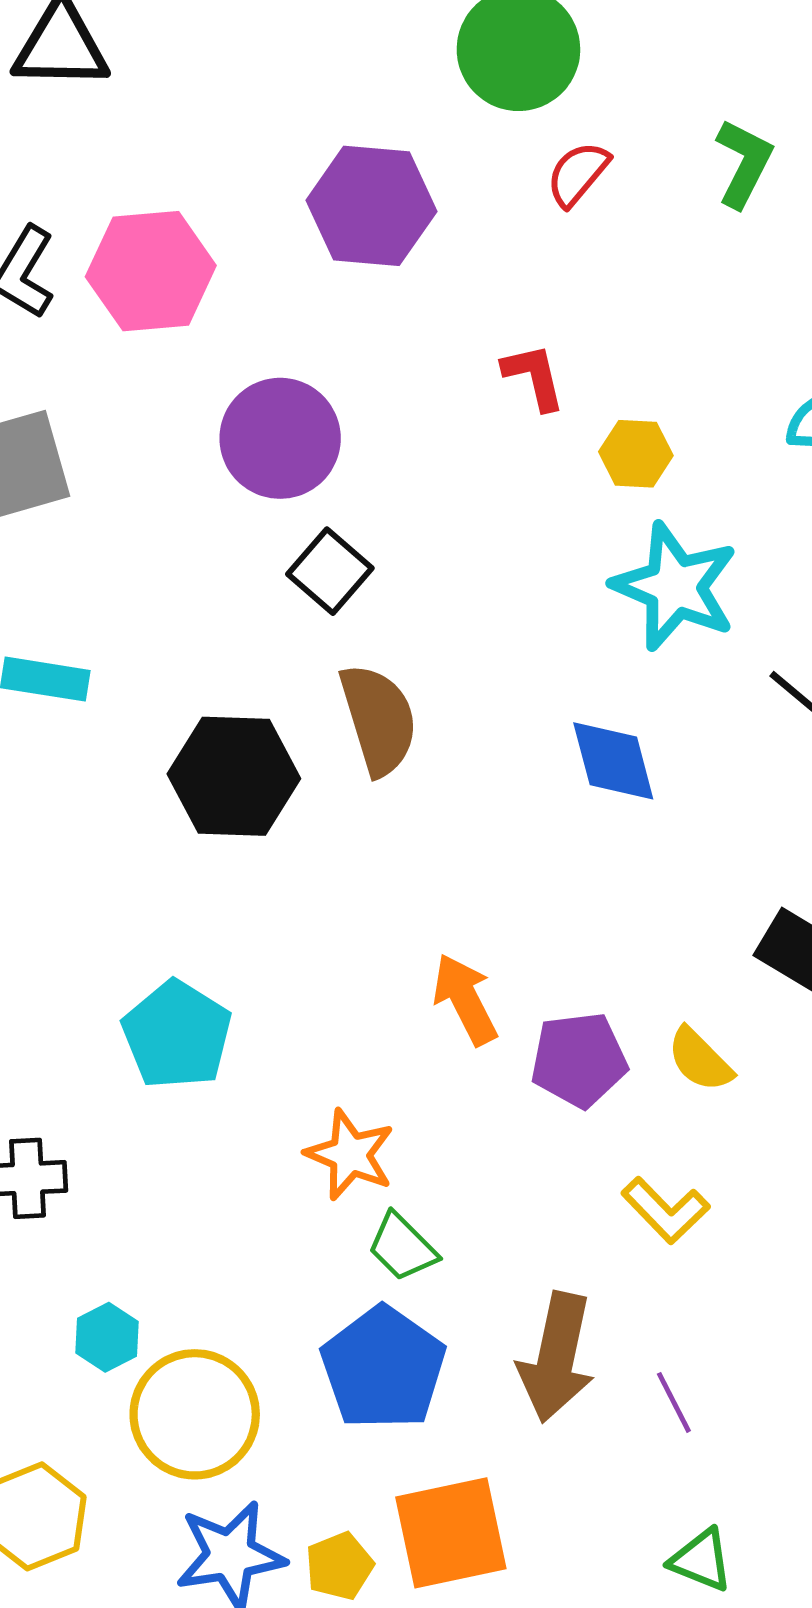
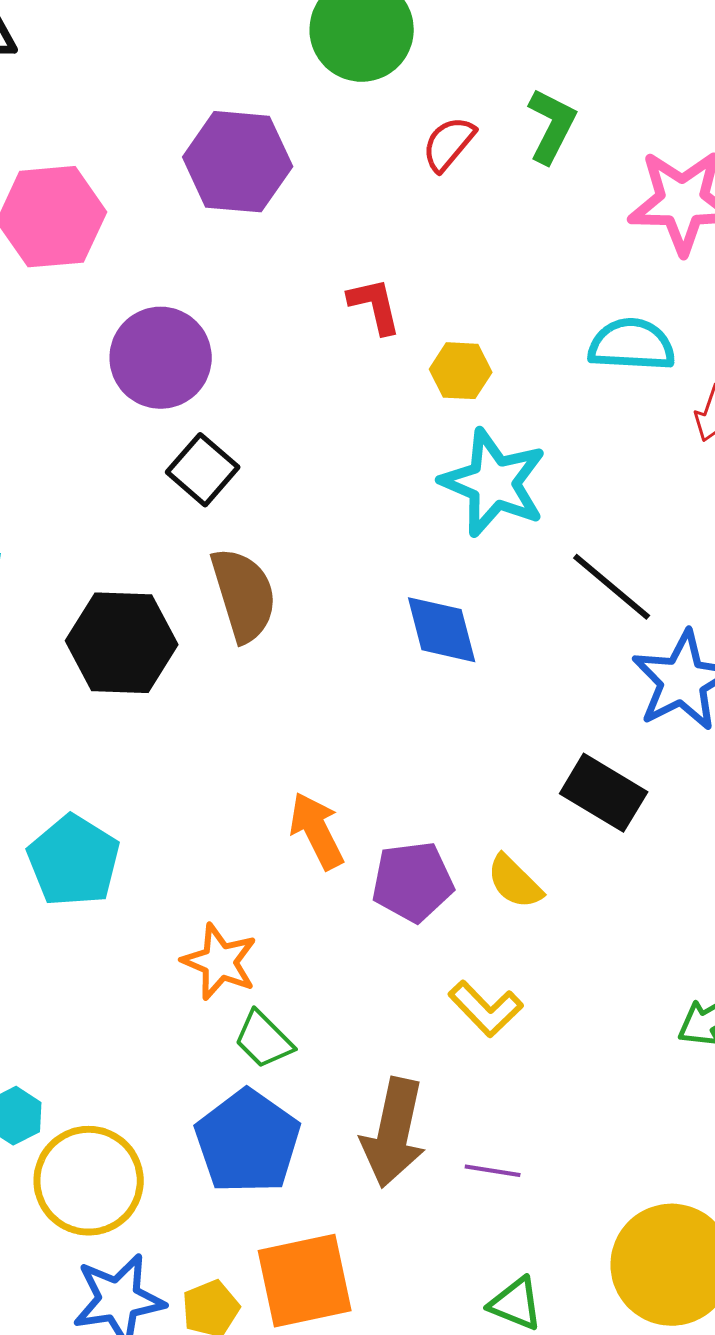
red semicircle: (578, 174) -> (449, 144), moved
purple line: (674, 1402) -> (493, 1171), turned -54

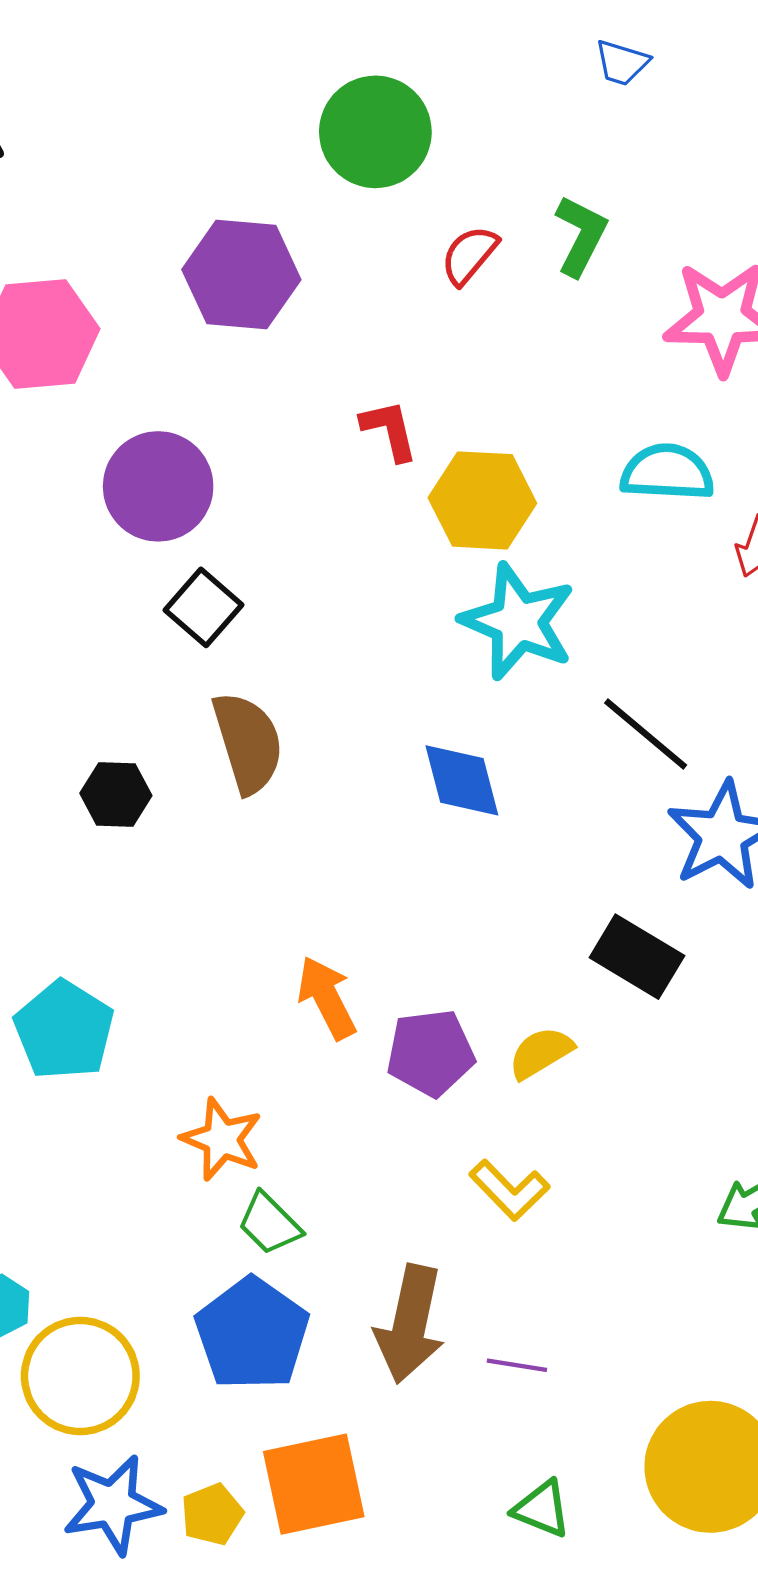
yellow hexagon: (461, 371) -> (482, 500), size x1.6
black hexagon: (122, 643) -> (116, 794), size x0.6
yellow semicircle: (515, 882) -> (541, 1053), turned 104

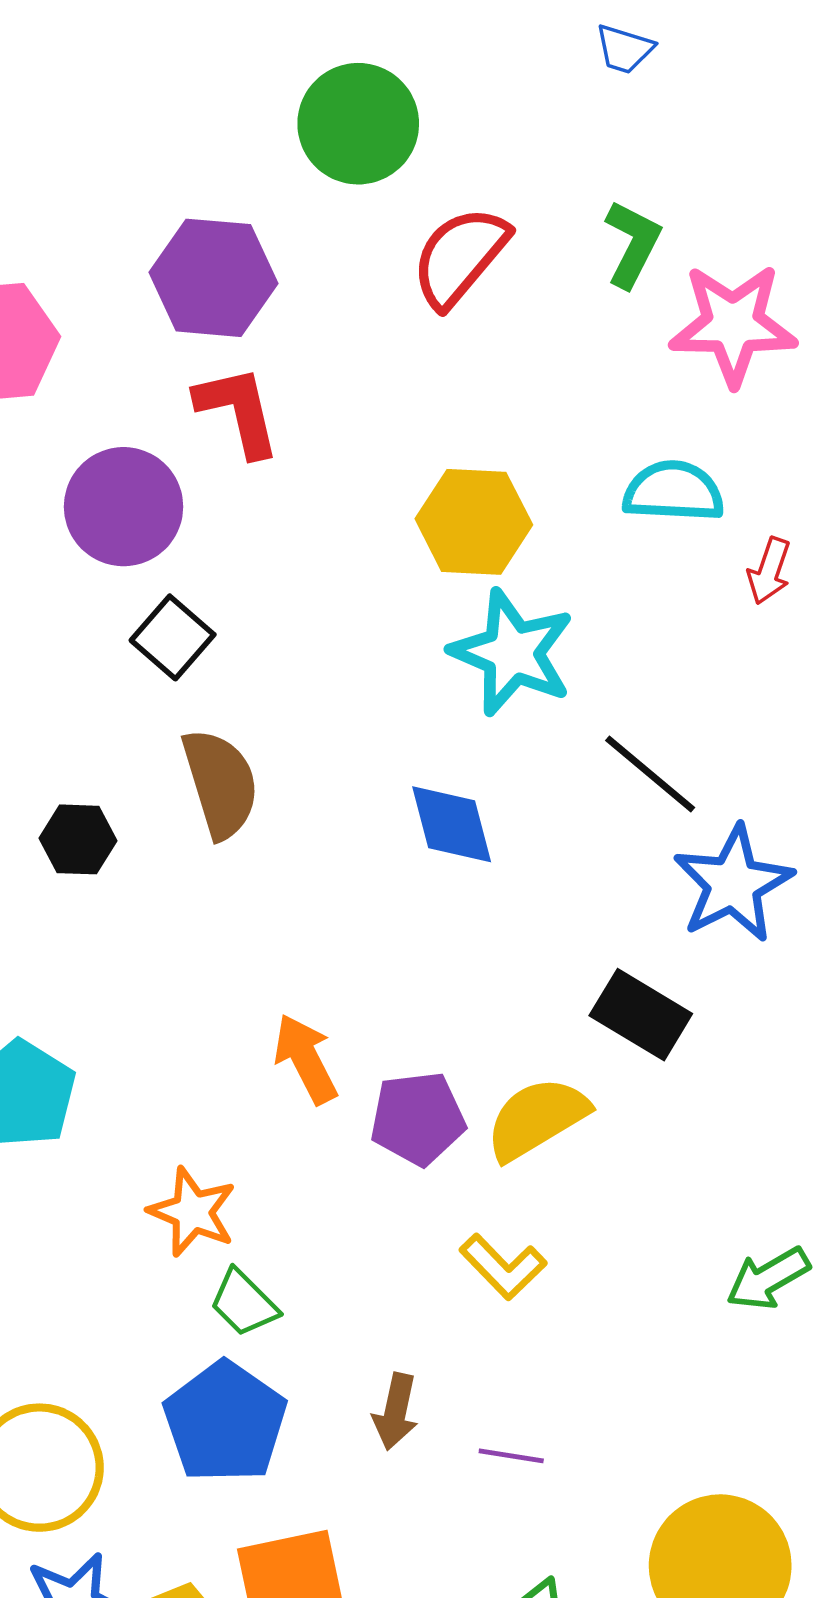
green L-shape: (581, 236) -> (633, 244), moved
red semicircle: (469, 255) -> (460, 257), size x1.6
red L-shape: (389, 430) -> (238, 411), moved, size x1.4
yellow semicircle: (541, 1053) -> (537, 1118), size x1.5
brown arrow: (410, 1324) -> (396, 1412), size x0.6

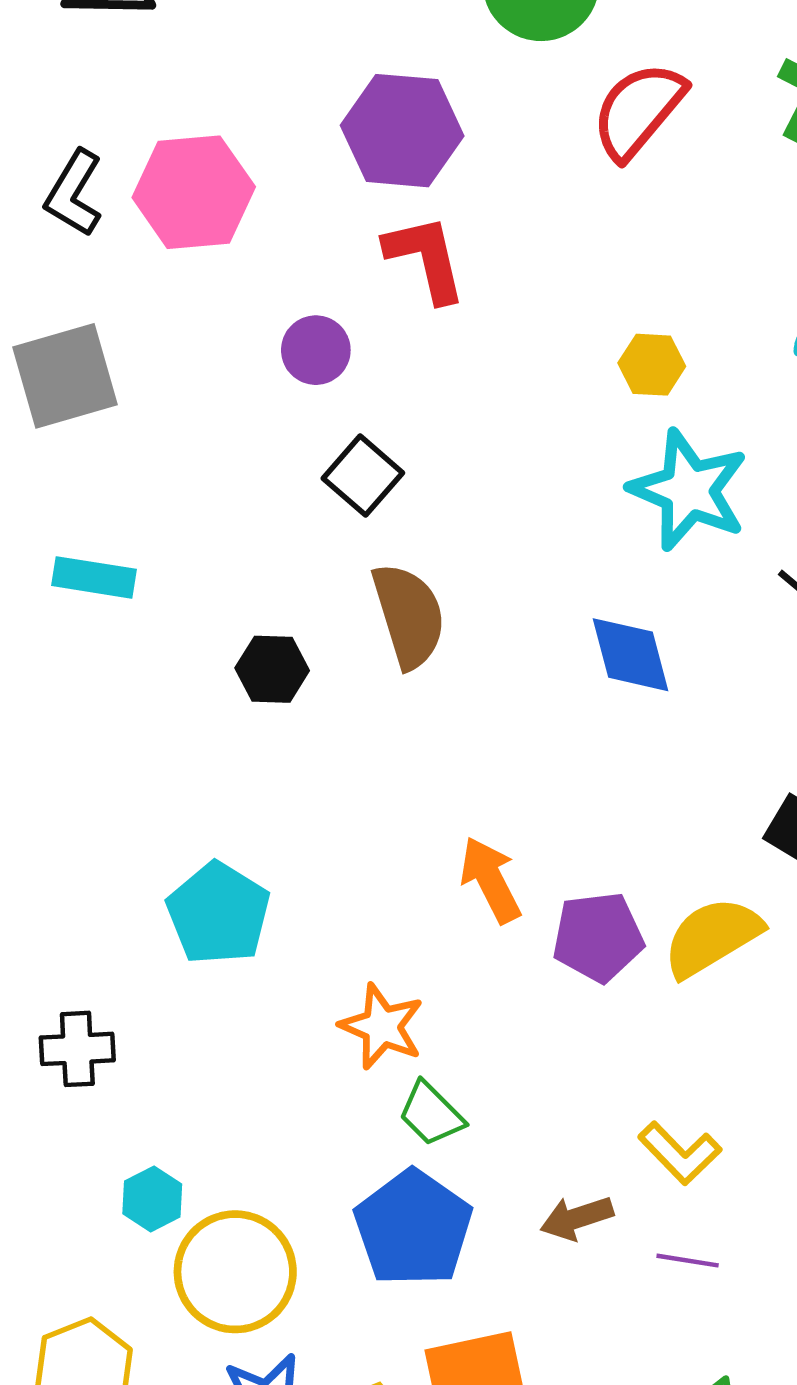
purple circle: (124, 507) -> (316, 350), size x0.6
yellow hexagon: (474, 522) -> (652, 365), size x0.6
yellow L-shape: (503, 1267) -> (680, 1153), moved
brown arrow: (396, 1412) -> (577, 1218), turned 60

